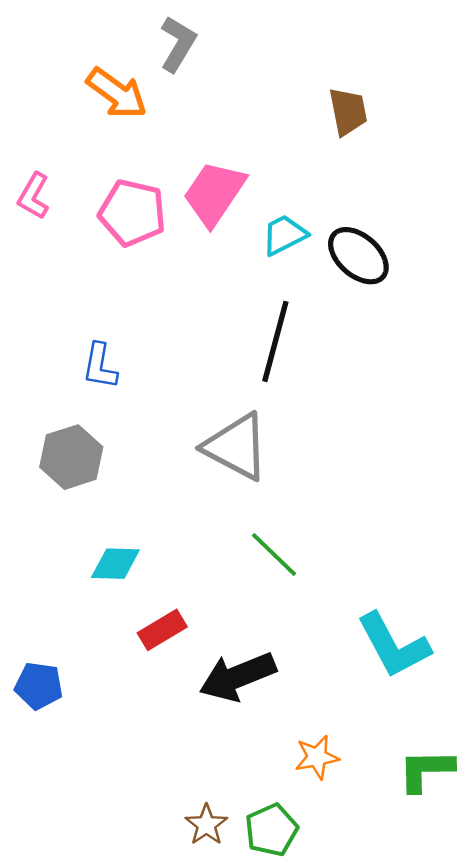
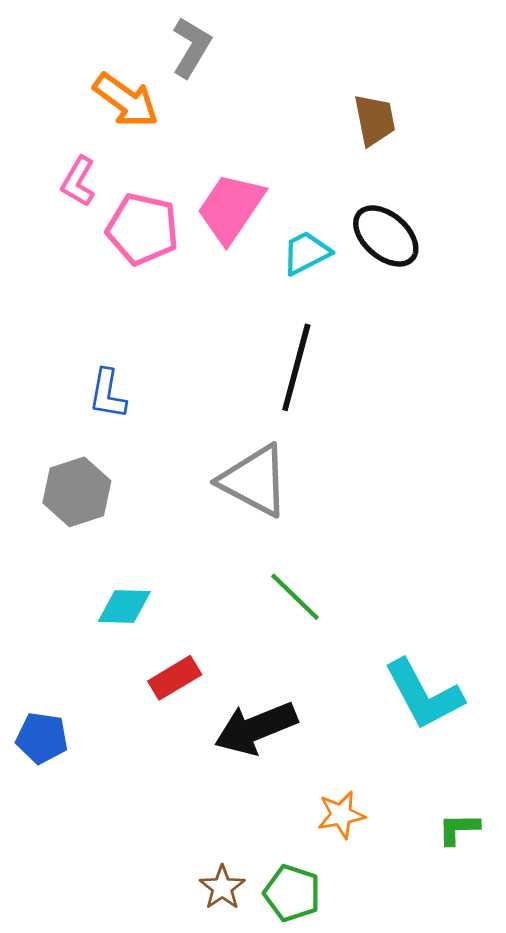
pink L-shape: (34, 196) -> (78, 181), moved
black ellipse: (358, 256) -> (386, 236), moved
green L-shape: (426, 770) -> (459, 829), size x0.7
green pentagon: (271, 830) -> (292, 893), turned -30

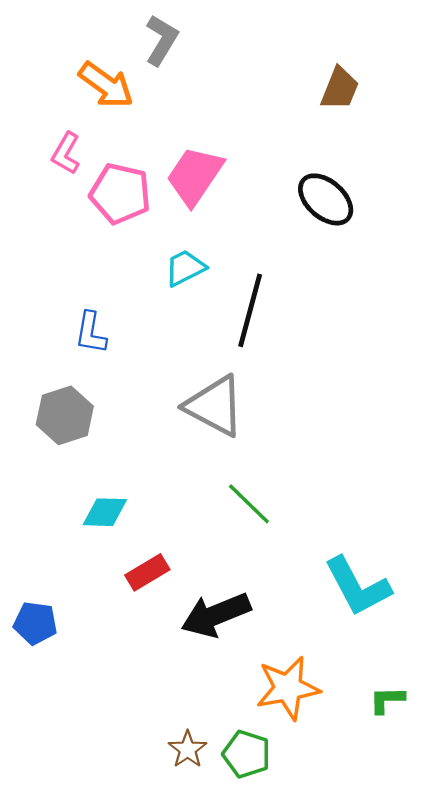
brown trapezoid: (375, 120) -> (340, 89), moved, turned 33
cyan trapezoid: (306, 253) -> (185, 268), moved
orange star: (341, 815) -> (288, 688), size x1.6

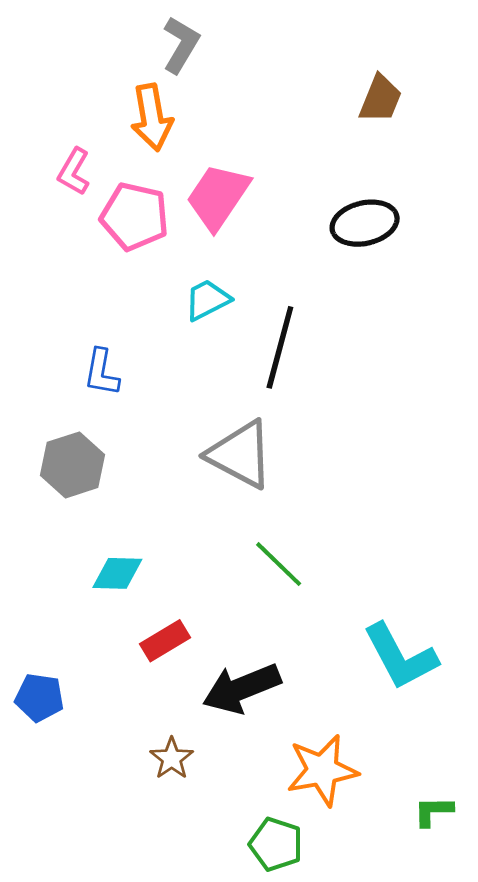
orange arrow: (106, 85) -> (152, 117), moved, turned 44
black ellipse: (326, 199) -> (365, 223), turned -54
green L-shape: (387, 700) -> (433, 811), moved
brown star: (188, 749) -> (172, 758), moved

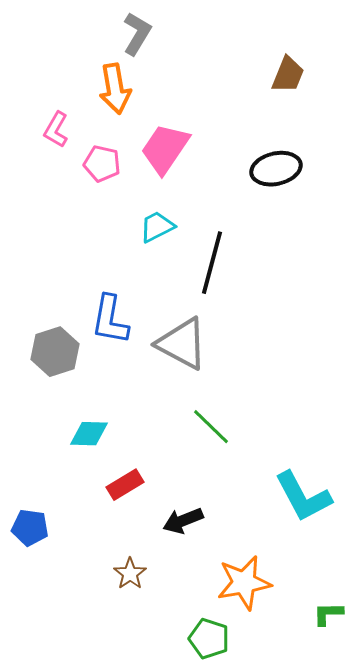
pink pentagon: (135, 216) -> (102, 164), size x0.7
blue L-shape: (102, 372) -> (110, 320), moved, size x1.4
black arrow: (242, 688) -> (183, 521), size x0.7

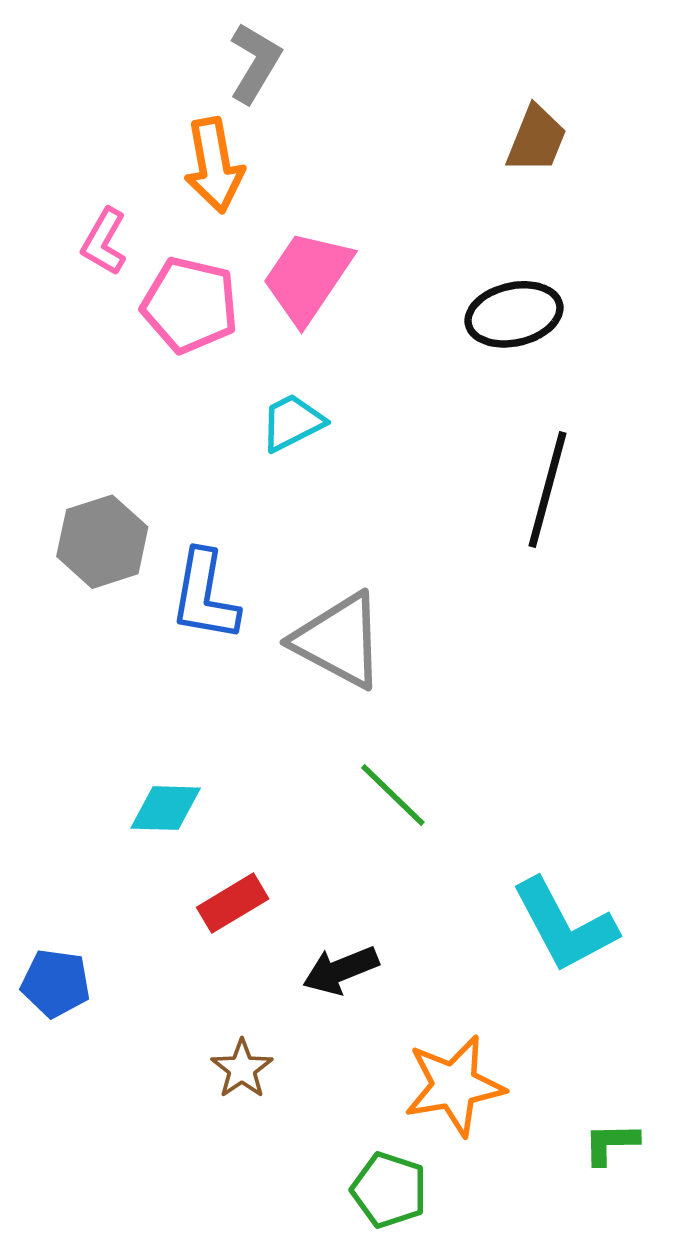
pink pentagon: (102, 164) -> (190, 305), size x1.4
black line: (212, 263) -> (548, 489), moved
gray hexagon: (55, 352) -> (102, 542), moved

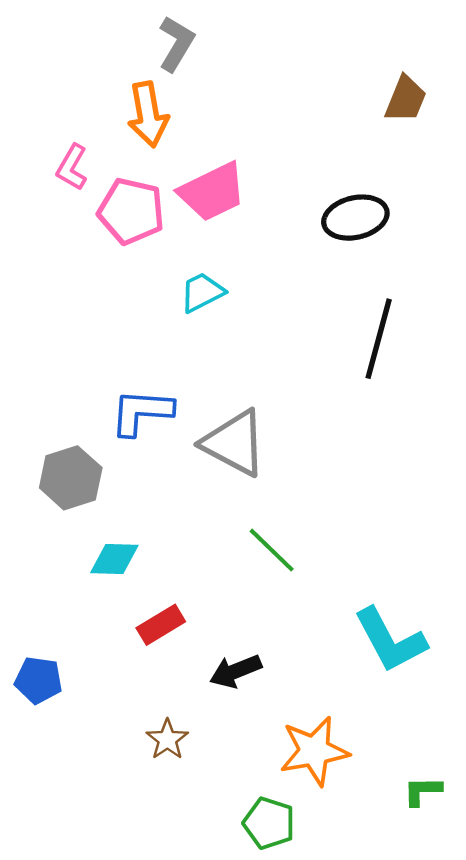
brown trapezoid: (536, 139) -> (406, 99), moved
pink trapezoid: (307, 277) -> (212, 192), turned -150
gray hexagon: (102, 542) -> (71, 478), moved
blue L-shape: (205, 596) -> (142, 412), turned 84

